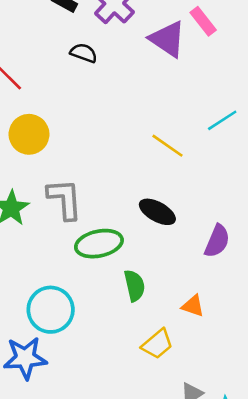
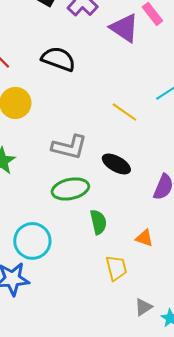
black semicircle: (84, 53) -> (58, 59), moved, size x1.6
gray L-shape: (65, 199) -> (69, 147), moved, turned 108
yellow trapezoid: (157, 344) -> (116, 268), turned -64

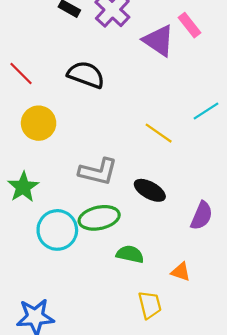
green semicircle: (98, 222) -> (130, 254), turned -65
cyan circle: (32, 241) -> (57, 230), moved

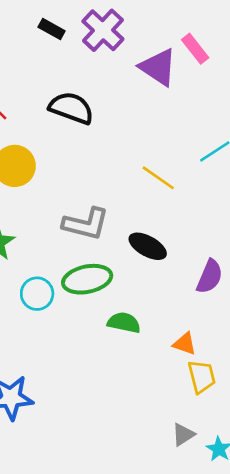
cyan circle: (57, 230) -> (37, 294), size x0.7
yellow trapezoid: (150, 305) -> (202, 377), moved

